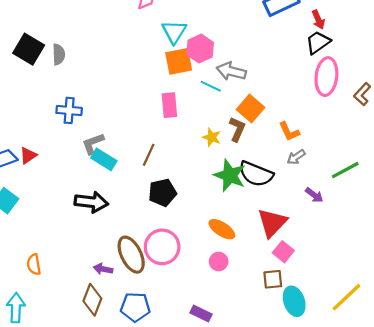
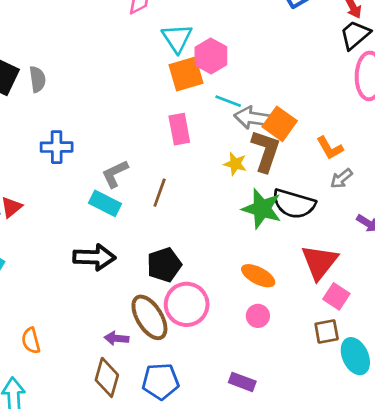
gray arrow: (231, 71) -> (253, 118), moved
brown L-shape: (237, 129) -> (266, 151), size x1.4
gray L-shape: (93, 144) -> (115, 174), moved
black pentagon: (162, 193) -> (164, 265), moved

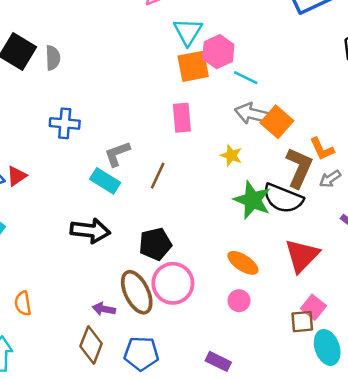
cyan line: (228, 101) -> (246, 78), moved
brown L-shape: (266, 151) -> (299, 168), moved
pink square: (336, 296) -> (313, 307), moved

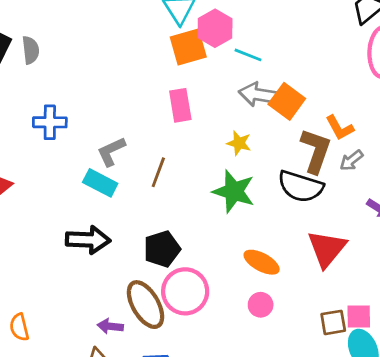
green star: (252, 200) -> (234, 191), moved
pink square: (313, 307) -> (359, 317), moved, turned -35

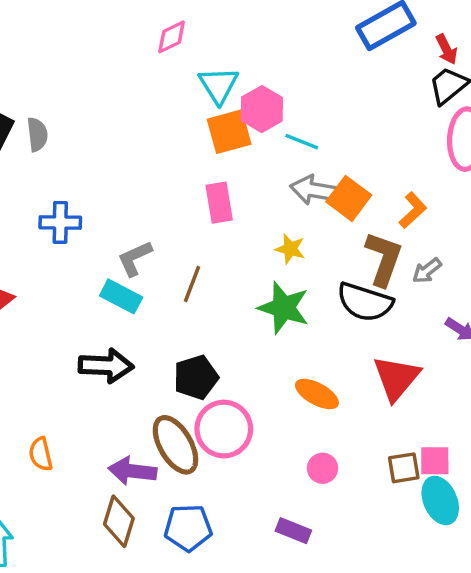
orange L-shape: (340, 128) -> (413, 210), moved, turned -104
pink circle: (261, 305) -> (323, 468), moved
purple arrow: (110, 326) -> (132, 471), size x1.5
orange semicircle: (19, 327) -> (41, 454), moved

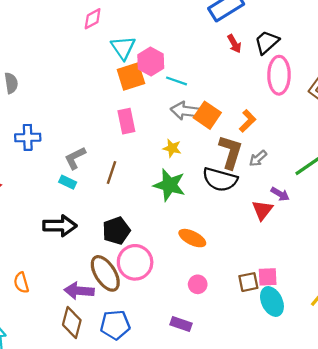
red arrow: (446, 49) -> (234, 44), moved
cyan rectangle: (121, 296) -> (68, 182), size x0.7
red triangle: (396, 378) -> (262, 210), moved, size x0.7

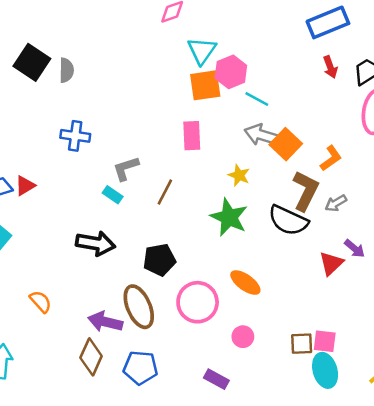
pink circle: (135, 262) -> (198, 302), moved
orange semicircle: (21, 283) -> (41, 302), turned 144

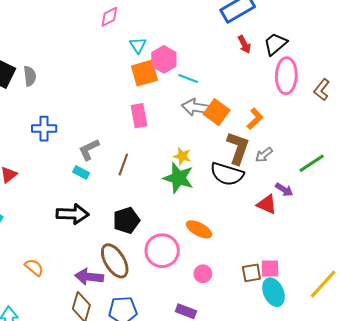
cyan triangle: (202, 51) -> (138, 45), size x0.7
yellow star: (239, 175) -> (182, 156), moved
red triangle: (331, 263) -> (267, 204), turned -45

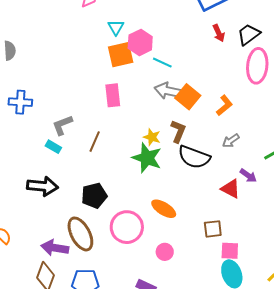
brown L-shape: (238, 148) -> (178, 131), moved, size x0.7
brown square: (251, 273) -> (213, 229), moved

